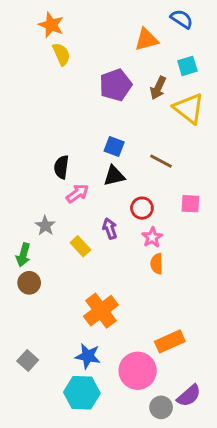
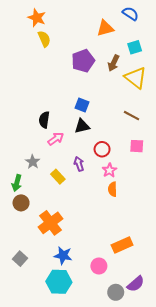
brown line: (161, 161) -> (131, 116), moved
orange cross: (101, 311) -> (50, 223), moved
pink circle: (138, 371) -> (99, 266), size x0.6

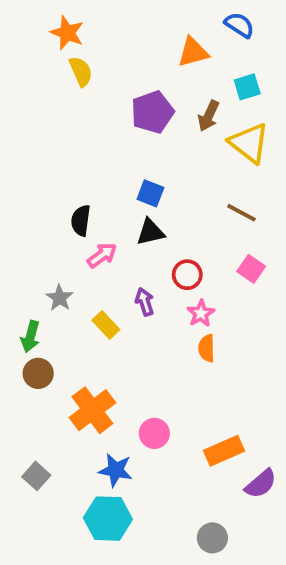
pink square: (137, 146) -> (251, 269), turned 32
pink circle: (99, 266) -> (154, 433), moved
purple semicircle: (136, 284) -> (261, 484), moved

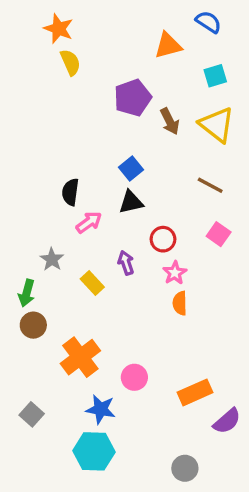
brown arrow: (209, 116) -> (170, 121), moved, turned -52
blue square: (150, 193) -> (131, 168), turned 30

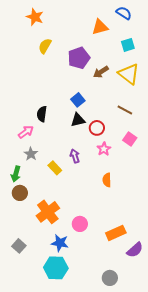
yellow semicircle: (70, 62) -> (45, 46), moved, turned -126
brown arrow: (170, 121) -> (101, 72), turned 84
pink arrow: (89, 222) -> (26, 132), moved
red circle: (163, 239) -> (97, 128), moved
pink star: (175, 273) -> (104, 149), moved

